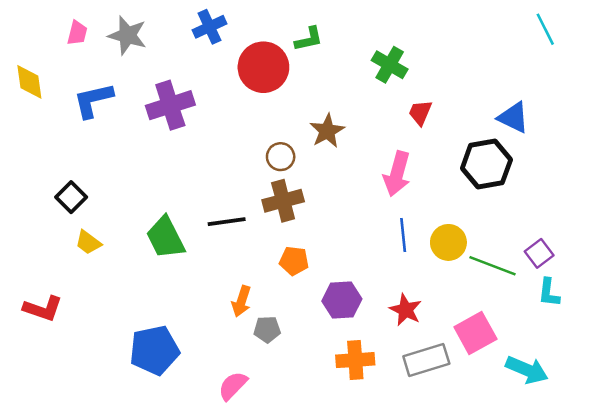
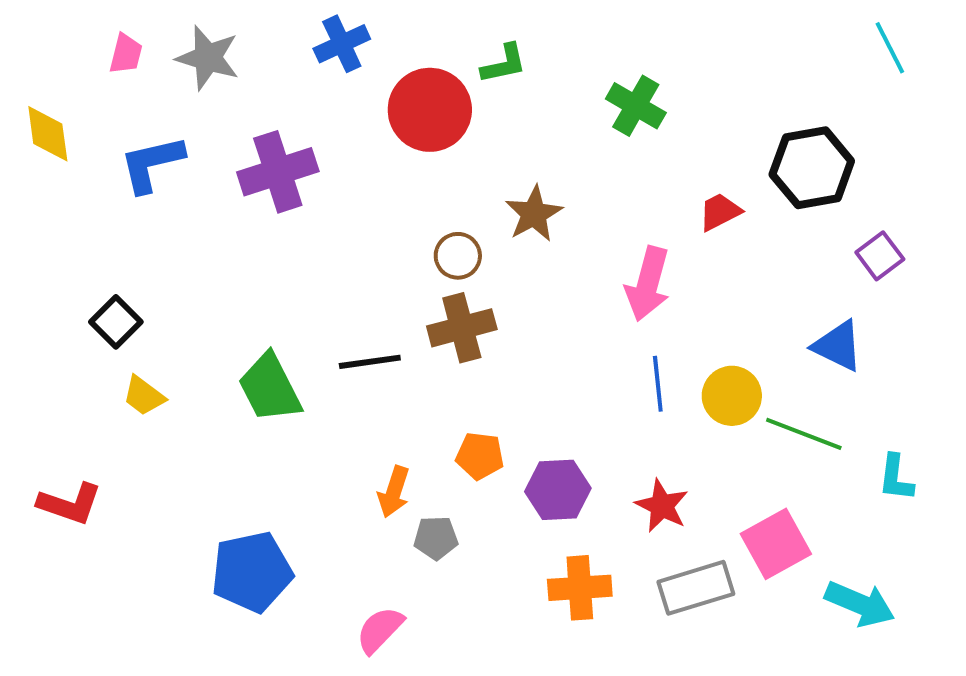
red trapezoid: (420, 113) -> (720, 212), moved, turned 40
blue triangle: (513, 117) -> (838, 346), moved
black hexagon: (486, 164) -> (812, 168), moved
purple square: (539, 253) -> (880, 256), moved
orange pentagon: (294, 261) -> (480, 456), moved

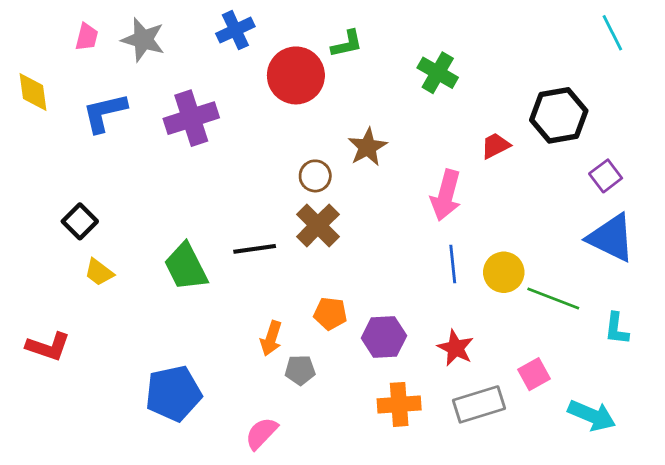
brown cross: (462, 328) -> (318, 225), turned -30
blue triangle: (838, 346) -> (611, 238), moved, size x1.4
pink square: (776, 544) -> (534, 374), size x0.7

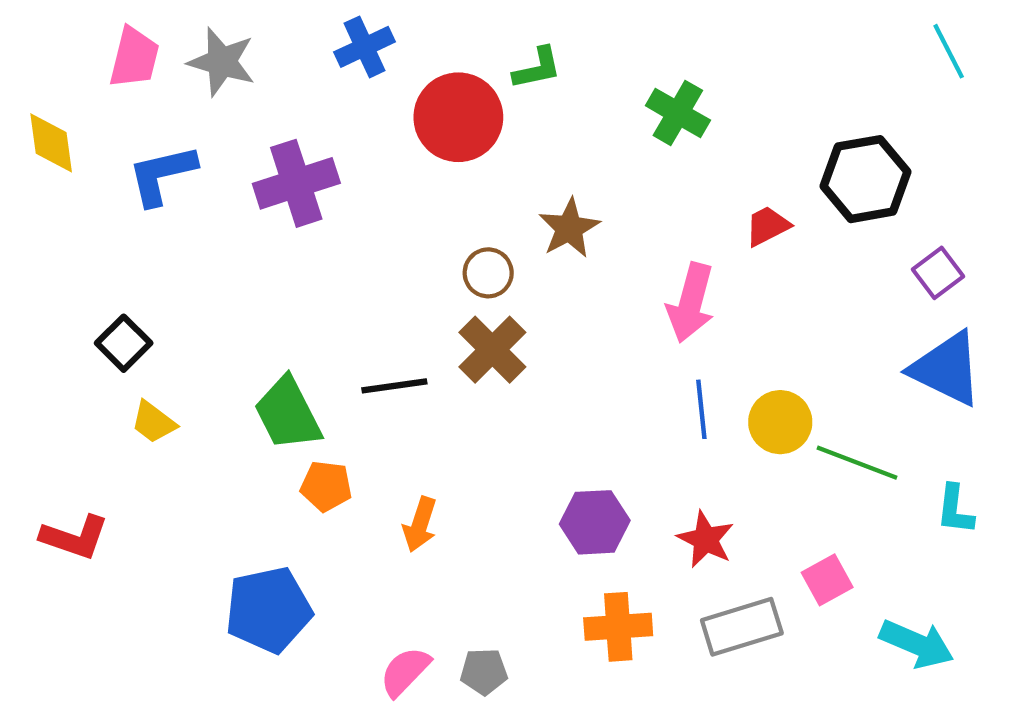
pink trapezoid: (87, 37) -> (134, 58), size x1.4
orange pentagon: (330, 314) -> (326, 486), moved
gray pentagon: (300, 370) -> (484, 672), moved

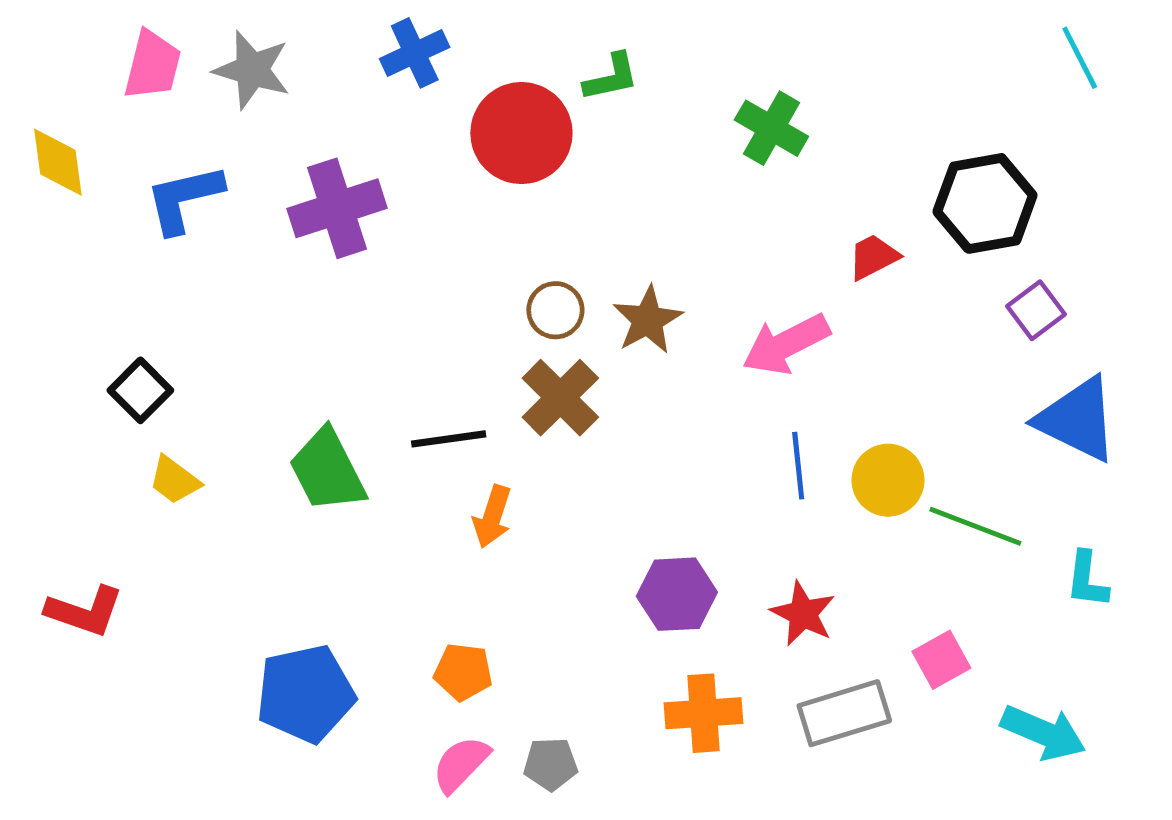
brown star: (569, 228) -> (648, 320), moved
purple square: (938, 273) -> (1036, 310), moved
pink arrow: (691, 303) -> (786, 344), turned 48
orange pentagon: (326, 486) -> (463, 672), moved
orange arrow: (420, 524) -> (492, 517), moved

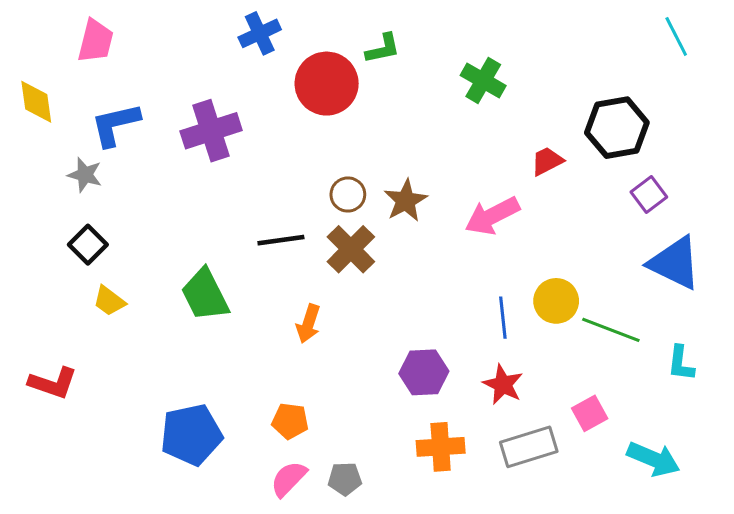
gray star: (252, 70) -> (85, 175), moved, size x0.7
black line: (449, 439) -> (281, 240), moved
blue line: (798, 466) -> (503, 318), moved

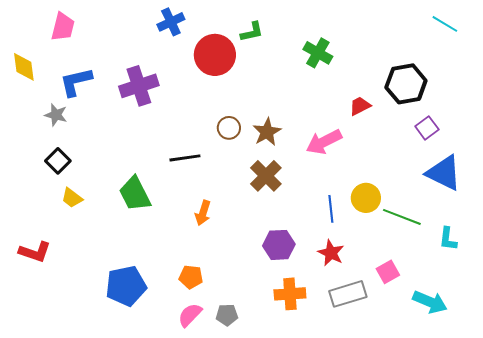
cyan line: (676, 36) -> (445, 24), turned -32
brown cross: (351, 249) -> (266, 176), moved

